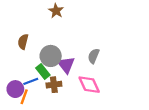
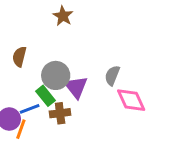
pink diamond: (89, 85) -> (131, 100), moved

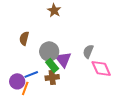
green rectangle: (46, 96) -> (52, 65), moved

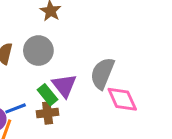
gray circle: (49, 51) -> (38, 51), moved
gray semicircle: (88, 51) -> (102, 73), size x1.5

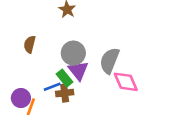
gray circle: (38, 51) -> (73, 53), moved
blue line: (16, 108) -> (52, 87), moved

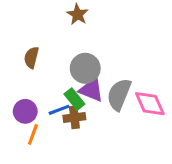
gray semicircle: (110, 61) -> (119, 94), moved
purple triangle: (78, 71) -> (91, 90), turned -30
purple circle: (21, 98) -> (25, 111), moved

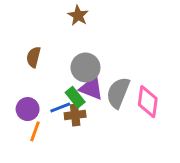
pink diamond: (150, 104) -> (148, 102), turned 32

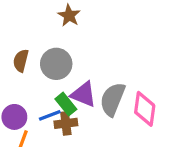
gray circle: (85, 67) -> (56, 64), moved

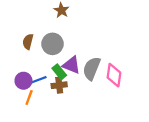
blue line: (50, 115) -> (39, 80), moved

